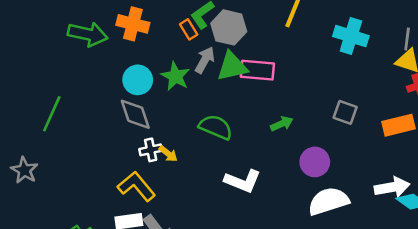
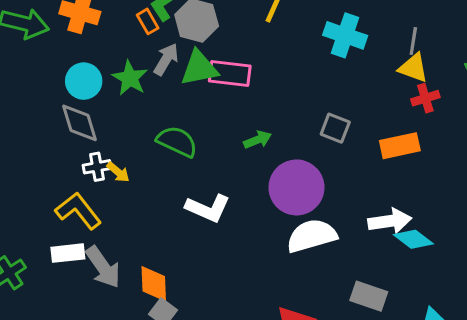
purple circle: (315, 162) -> (296, 187), size x1.5

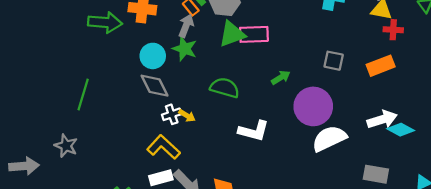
gray arrow: (166, 59) -> (186, 26), moved
red cross: (425, 98) -> (393, 30), turned 30

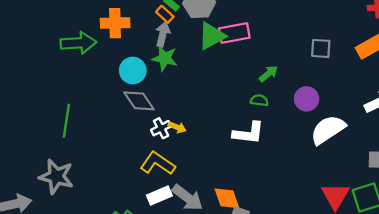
green semicircle: (225, 88) -> (259, 100), moved, size x0.6
purple circle: (313, 106) -> (307, 99), size x0.6
gray star: (66, 146) -> (56, 176), size x1.4

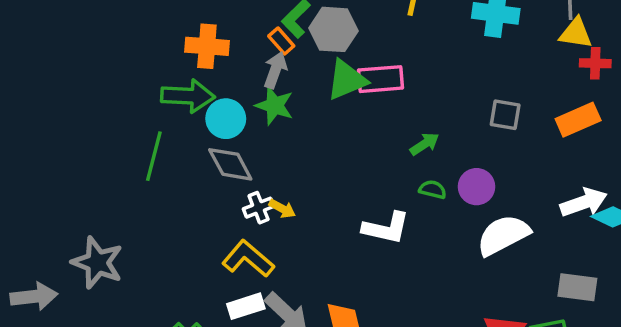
green arrow: (78, 43) -> (188, 96), moved
green semicircle: (259, 100) -> (433, 189), moved
green line: (66, 121) -> (154, 156), moved

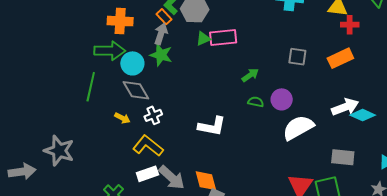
green triangle: (347, 80) -> (203, 39), size x0.6
yellow arrow: (282, 209) -> (122, 118), moved
white L-shape: (386, 228) -> (212, 126), moved

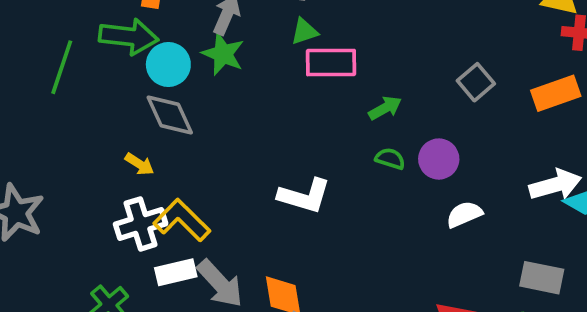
pink rectangle: (223, 38) -> (331, 63), moved
gray square: (297, 57) -> (476, 82), turned 36
green line: (91, 87) -> (62, 67), moved
white cross: (153, 115) -> (141, 224), moved, size x1.5
white semicircle: (298, 128) -> (464, 214), size x0.6

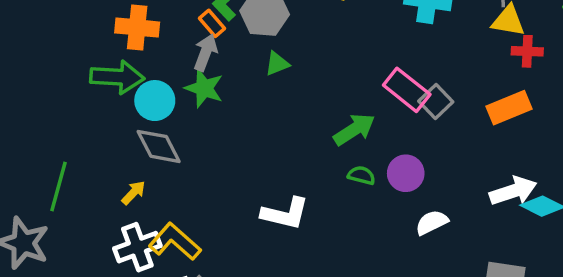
pink rectangle: (331, 63) -> (407, 90), moved, turned 42
green line: (62, 67) -> (59, 187), moved
green arrow: (385, 108) -> (354, 129), size x1.4
yellow arrow: (140, 164) -> (133, 193), turned -76

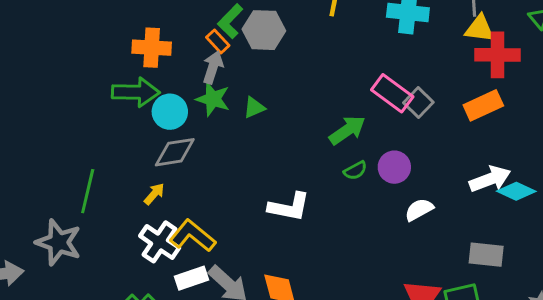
red cross: (527, 51) -> (497, 55), size x1.6
green triangle: (277, 64) -> (254, 108), moved
gray diamond: (159, 146) -> (175, 152), turned -69
green semicircle: (361, 175) -> (355, 170), turned 140
white cross: (137, 247) -> (160, 242), turned -33

